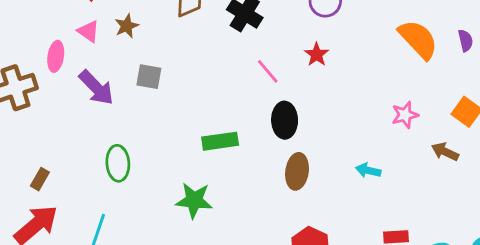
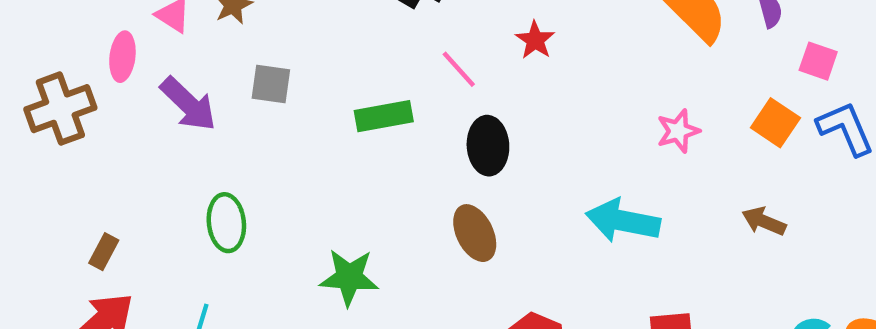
green rectangle: (220, 141) -> (384, 116), moved
brown arrow: (445, 152) -> (764, 221), moved
cyan arrow: (368, 170) -> (623, 221), size x1.8
brown ellipse: (297, 171) -> (475, 233), moved, turned -32

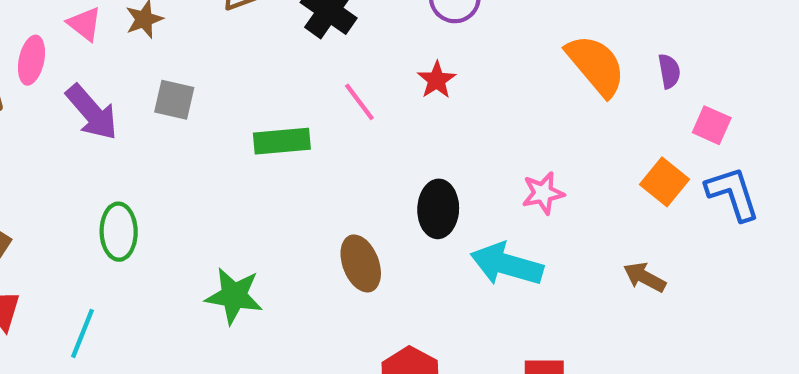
pink star: (678, 131) -> (543, 193), moved
black ellipse: (488, 146) -> (438, 209), moved

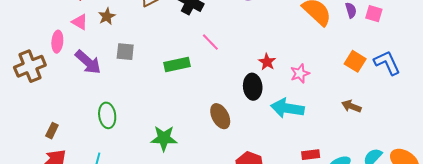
red star: (437, 80) -> (267, 62), moved
pink square: (712, 125) -> (374, 14), moved

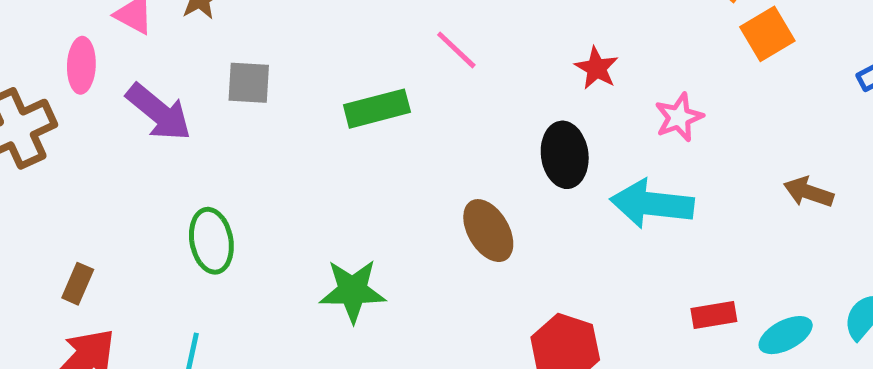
orange square: (355, 61) -> (767, 34), moved, turned 30
red star: (267, 62) -> (597, 68), moved

